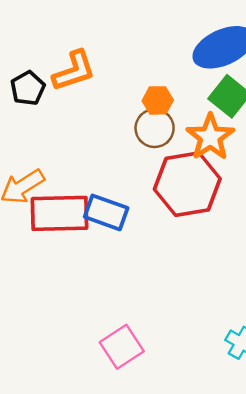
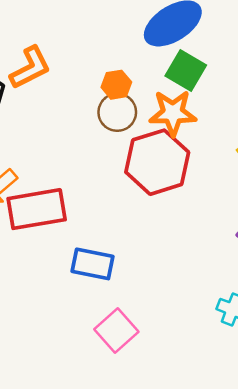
orange star: (210, 137) -> (173, 113), turned -30
blue rectangle: (106, 212) -> (92, 264), moved

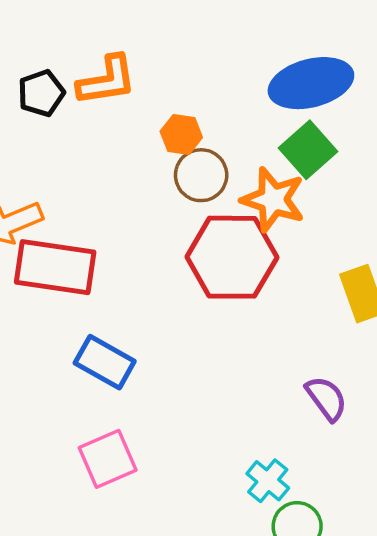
orange hexagon: (116, 85) -> (181, 134), moved

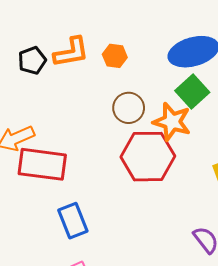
orange hexagon: (181, 134) -> (115, 56), moved
blue rectangle: (105, 362) -> (73, 221), turned 40

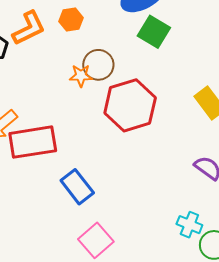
orange star: (172, 122) -> (81, 76), moved, size x0.6

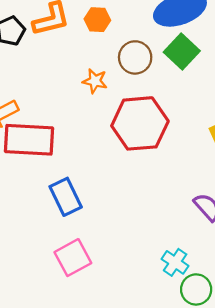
brown circle: (98, 65) -> (135, 57), moved

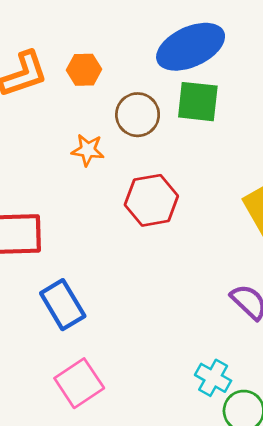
green square: (182, 51) -> (198, 102), turned -32
red hexagon: (140, 123) -> (151, 200), size x0.7

